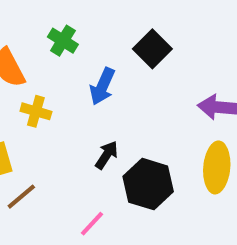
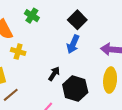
blue arrow: (102, 86) -> (73, 44), moved

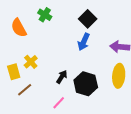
yellow cross: (18, 52) -> (31, 62), moved, turned 32
black arrow: (54, 74) -> (62, 77), moved

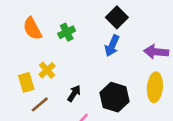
green cross: (45, 15) -> (67, 32), moved, turned 32
black arrow: (62, 77) -> (74, 93), moved

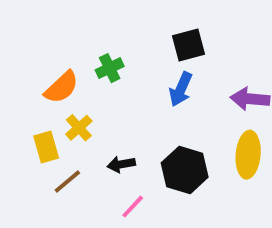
black square: (117, 17) -> (188, 45), turned 30
orange semicircle: (32, 29) -> (62, 87), moved, turned -105
black arrow: (74, 93) -> (121, 164), turned -133

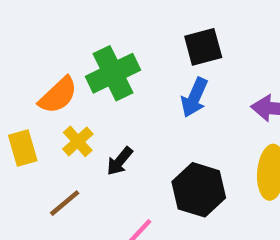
green cross: (110, 68) -> (113, 73), size x1.6
yellow rectangle: (46, 147) -> (23, 148), moved
black arrow: (121, 164) -> (120, 161), moved, turned -40

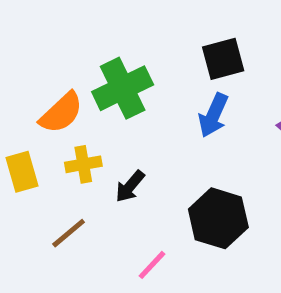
yellow cross: (78, 141) -> (83, 164), turned 32

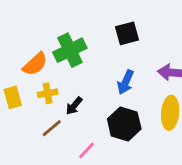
blue arrow: (213, 115) -> (126, 82), moved
brown line: (69, 233) -> (52, 128), moved

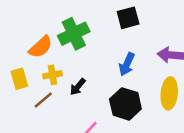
brown line: (52, 128) -> (43, 100), moved

